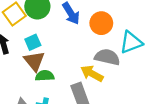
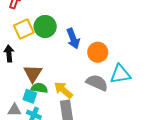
cyan square: (33, 42) -> (30, 96), moved, turned 32
yellow arrow: (92, 74) -> (63, 90), moved

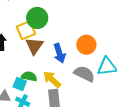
yellow square: (24, 29) -> (26, 30), moved
blue arrow: (73, 39) -> (60, 53), moved
brown triangle: (33, 73) -> (34, 46), moved

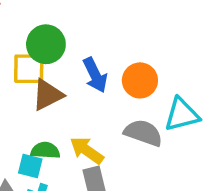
yellow square: (26, 30) -> (29, 69), turned 30
brown triangle: (34, 46) -> (48, 95), turned 36
blue arrow: (60, 53) -> (95, 75), moved

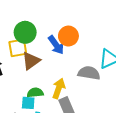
orange circle: (140, 80) -> (68, 36), moved
yellow arrow: (87, 150) -> (59, 88), turned 84

